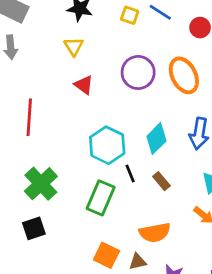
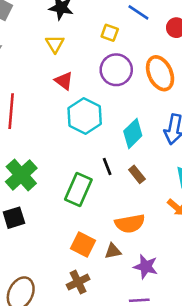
yellow square: (130, 15) -> (110, 33), moved
cyan hexagon: (107, 145) -> (85, 116), moved

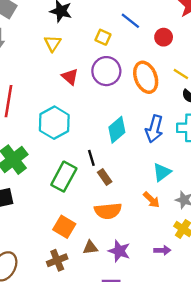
red triangle: (64, 81) -> (70, 77), moved
cyan hexagon: (85, 116) -> (54, 123), moved
brown rectangle: (137, 174) -> (105, 177), moved
brown triangle: (113, 251) -> (90, 248), moved

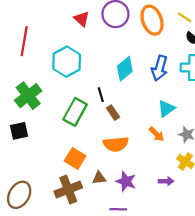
brown cross: (57, 260) -> (68, 190), size x1.4

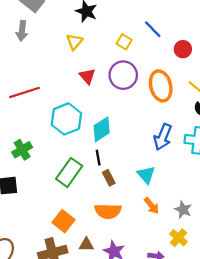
red line: (24, 41) -> (25, 92), turned 56
cyan diamond: (125, 69) -> (102, 129), moved
green cross: (28, 96) -> (22, 150), size x0.7
cyan triangle: (166, 109) -> (146, 175), moved, turned -42

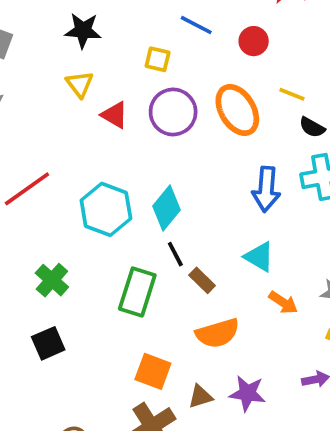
red triangle: (87, 76) -> (115, 115), moved

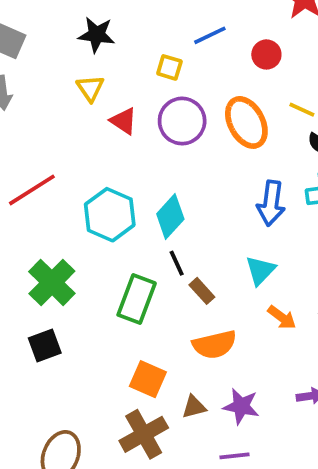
blue line: (196, 25) -> (210, 35), turned -56
cyan triangle: (259, 257) -> (260, 270), turned 40
green cross: (52, 280) -> (52, 282), size x1.4

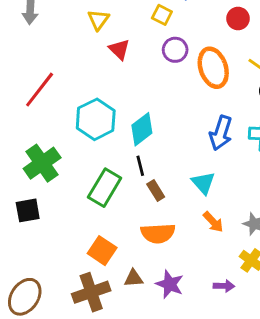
purple circle: (182, 121) -> (175, 50), moved, size x0.7
red line: (32, 190) -> (40, 90), turned -30
cyan triangle: (260, 270) -> (203, 183), turned -35

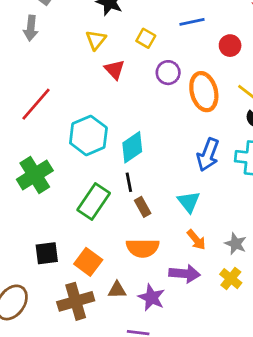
yellow square: (162, 15) -> (146, 38), moved
black square: (28, 210) -> (47, 253), moved
purple arrow: (224, 286) -> (185, 274), moved, size x1.5

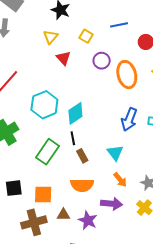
orange square: (88, 262) -> (43, 194), turned -36

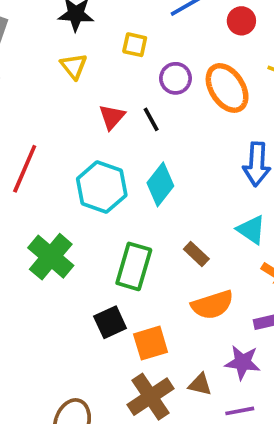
red triangle: (64, 58) -> (112, 117), moved, turned 42
black line: (73, 138) -> (151, 119), moved
black square: (14, 188) -> (110, 322), moved
brown triangle: (63, 215) -> (200, 384), moved, turned 32

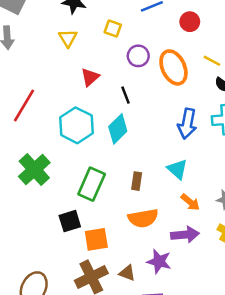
black line: (151, 119) -> (126, 95), moved
brown rectangle: (196, 254) -> (137, 181), turned 48

